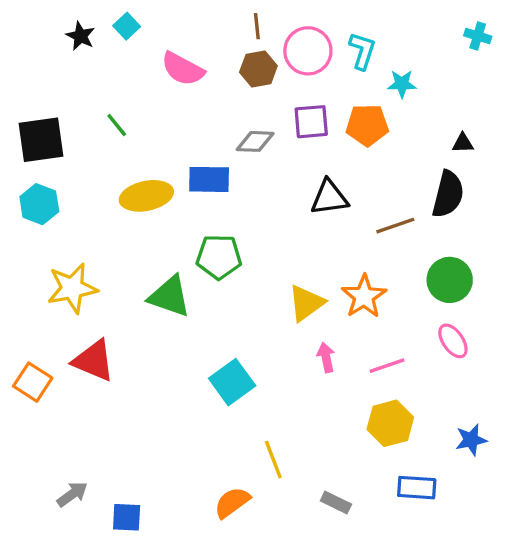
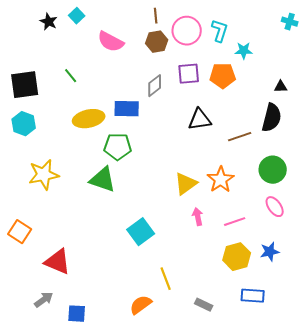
gray diamond: (255, 141) -> (155, 86), turned -40
green pentagon: (219, 257) -> (118, 147), moved
red triangle: (94, 361) -> (58, 262), moved
blue star: (471, 440) -> (270, 252), moved

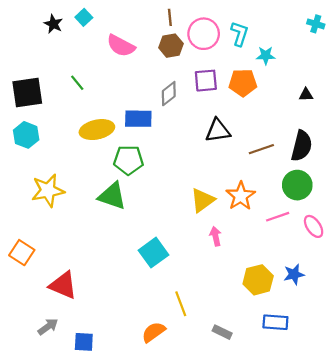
black semicircle: (272, 118) -> (302, 146), moved
pink ellipse: (275, 207) -> (314, 226), moved
pink line: (235, 222) -> (278, 217), moved

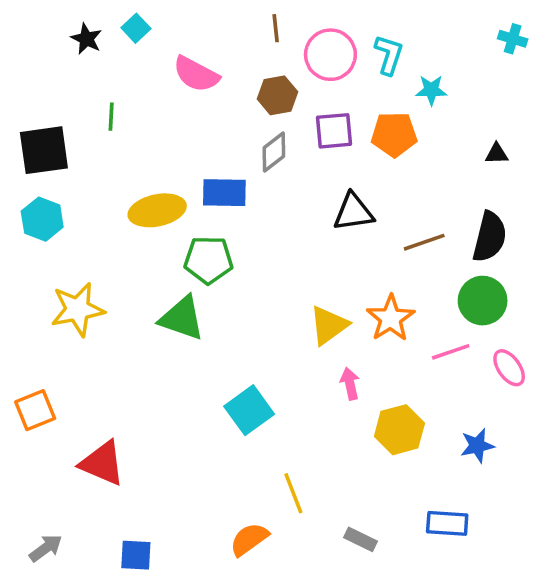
brown hexagon: (171, 46) -> (277, 95), moved
green line: (77, 83) -> (111, 117), moved, turned 42
orange square: (22, 253) -> (35, 410), turned 35
yellow hexagon: (258, 280) -> (399, 430), moved
gray arrow: (48, 327) -> (46, 548), moved

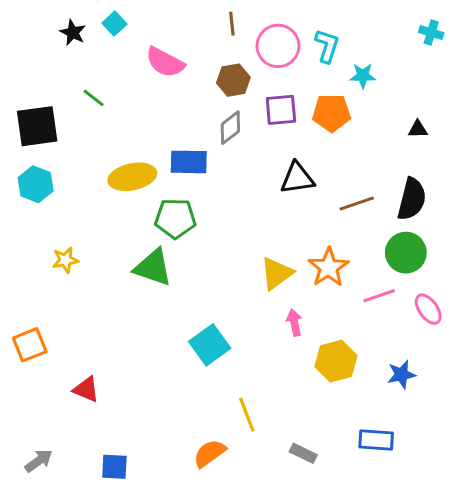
green line: (111, 117) -> (94, 98), turned -55
yellow star: (78, 309) -> (65, 260), size x0.6
red triangle: (102, 463) -> (86, 389), size x0.7

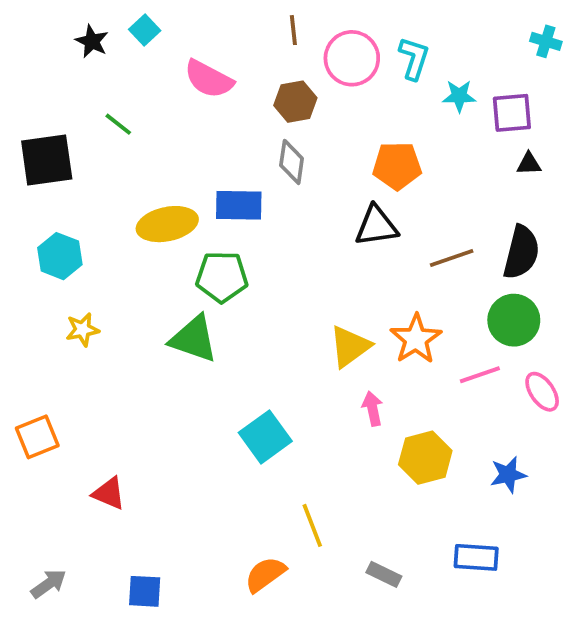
purple square: (281, 110) -> (512, 113), moved
orange pentagon: (332, 113) -> (397, 166), moved
gray diamond: (230, 128) -> (292, 162), turned -44
cyan hexagon: (36, 184) -> (60, 256), moved

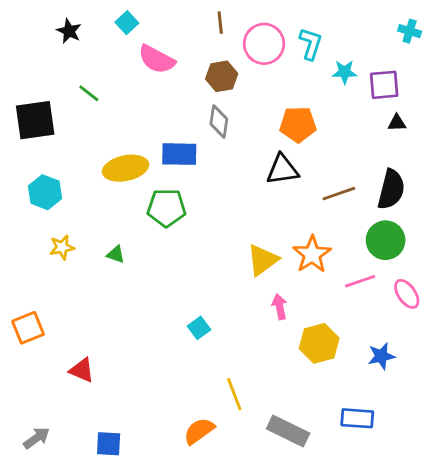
cyan square: (145, 30) -> (127, 23), moved
green triangle: (194, 339) -> (116, 254), moved, size x0.5
cyan square: (265, 437) -> (199, 328), size x0.6
gray rectangle: (384, 574) -> (288, 431), size x1.6

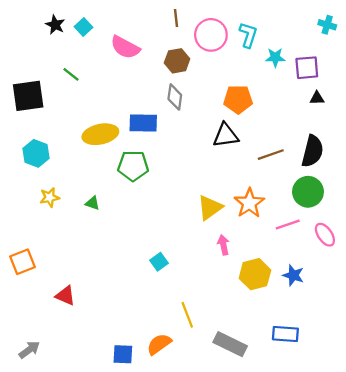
cyan square: (127, 23) -> (83, 27), moved
blue star: (381, 356) -> (293, 275), moved, turned 30
blue square: (109, 444) -> (123, 354), moved

